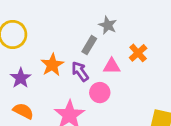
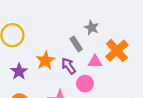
gray rectangle: (89, 45) -> (76, 44), turned -64
orange cross: (138, 53) -> (117, 51), size x1.5

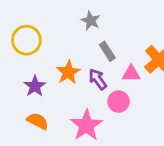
gray star: (92, 27) -> (91, 21), moved

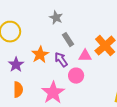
orange semicircle: (38, 121) -> (18, 90), turned 63

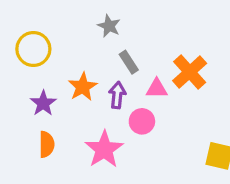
purple arrow: (61, 60) -> (117, 95), turned 42

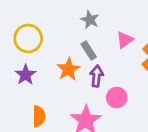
gray rectangle: (129, 62) -> (89, 51), moved
pink triangle: (157, 88) -> (125, 40), moved, turned -36
purple star: (43, 103) -> (25, 75), moved

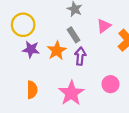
purple star: (25, 75) -> (31, 49), moved, turned -30
pink circle: (117, 97) -> (110, 84), moved

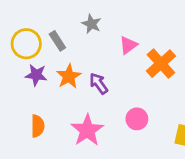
gray rectangle: (74, 35) -> (57, 41), moved
purple arrow: (80, 56) -> (99, 83), turned -42

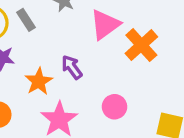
pink triangle: (128, 45) -> (105, 25), size x1.5
orange star: (69, 76) -> (39, 81), moved

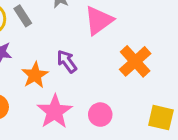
orange cross: (141, 45) -> (135, 61), moved
pink circle: (115, 107) -> (100, 115), moved

